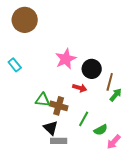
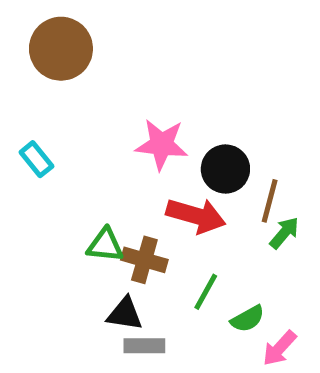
pink star: (66, 59) -> (162, 144), turned 30
red arrow: (80, 88) -> (196, 216), size x1.6
black triangle: (51, 128) -> (125, 314), turned -35

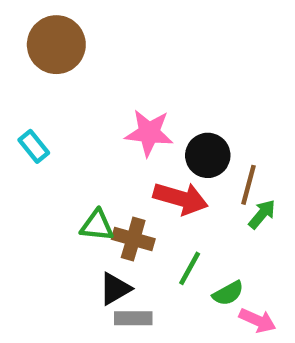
black triangle: (125, 314) -> (115, 289), turned -39
pink arrow: (279, 348) -> (257, 320), turned -108

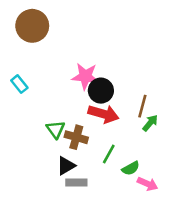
black circle: (208, 155) -> (101, 91), moved
green triangle: (97, 225) -> (56, 129), turned 48

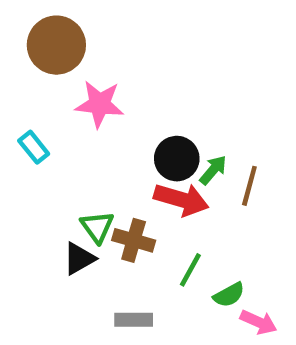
pink star: (85, 76) -> (100, 104), moved
green arrow: (150, 123) -> (213, 170), moved
black triangle: (66, 166) -> (79, 259), moved

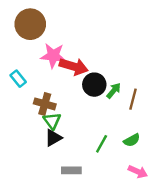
red arrow: (181, 199) -> (74, 66), moved
brown cross: (134, 240) -> (45, 104), moved
black triangle: (79, 259) -> (53, 138), moved
green semicircle: (229, 295) -> (132, 140), moved

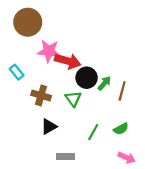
green triangle: (52, 121) -> (73, 99), moved

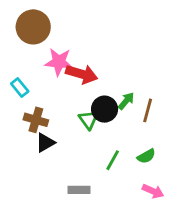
black circle: (87, 78) -> (105, 109), moved
brown cross: (41, 95) -> (36, 120), moved
black triangle: (49, 127) -> (45, 143), moved

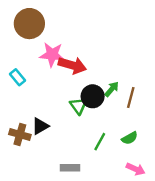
brown cross: (36, 120) -> (20, 134), moved

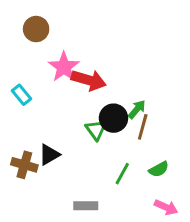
brown circle: (29, 24) -> (36, 29), size x0.7
pink star: (52, 55) -> (64, 67), turned 30
brown line: (131, 98) -> (143, 127), moved

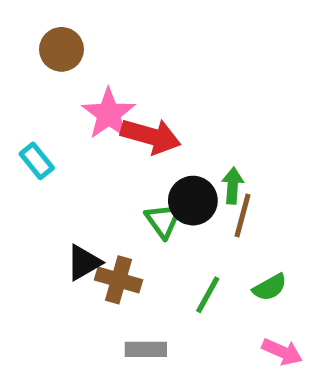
green arrow: (137, 109) -> (233, 186), turned -36
brown cross: (24, 165) -> (119, 280), moved

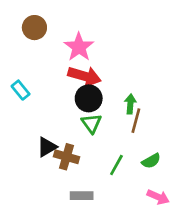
pink star: (109, 114) -> (79, 47), moved
black circle: (193, 201) -> (89, 98), moved

